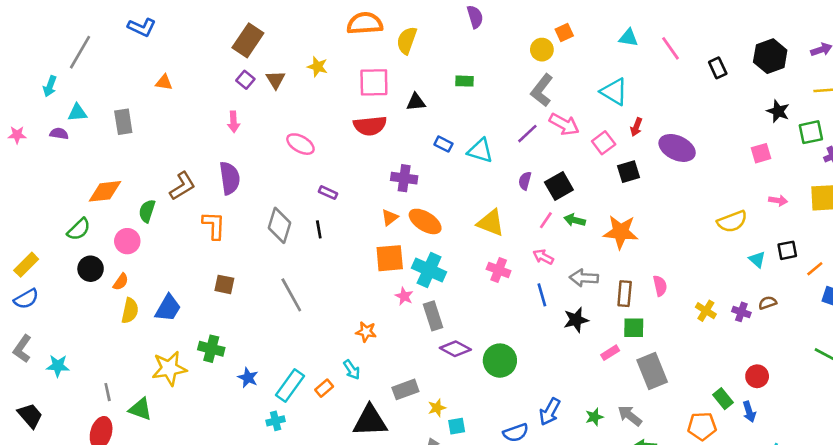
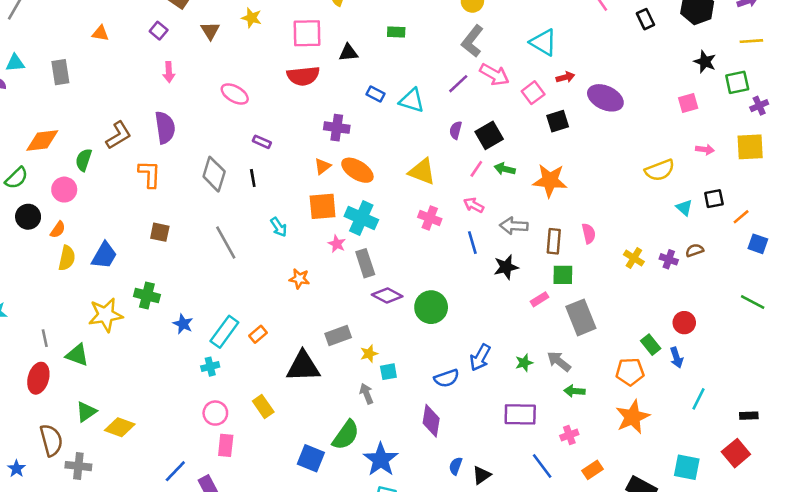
purple square: (245, 80) -> (159, 31), moved
red arrow: (636, 127) -> (565, 77), turned -126
cyan arrow: (352, 370) -> (279, 227), moved

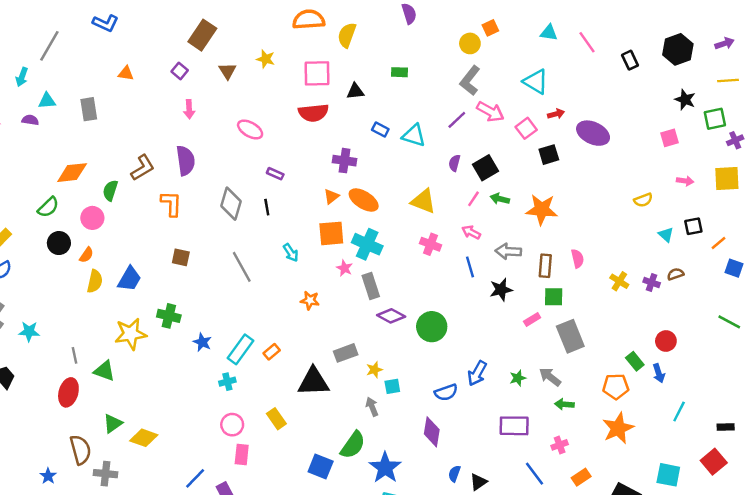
yellow semicircle: (660, 170) -> (643, 200), size x0.7

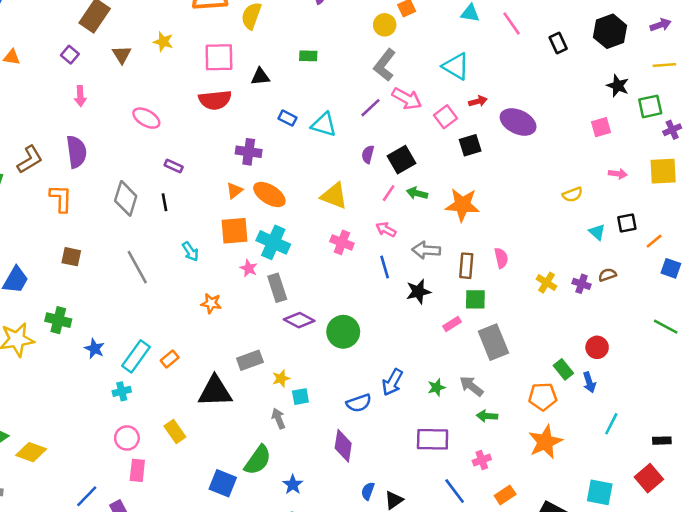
blue star: (385, 468) -> (293, 485), size x0.6

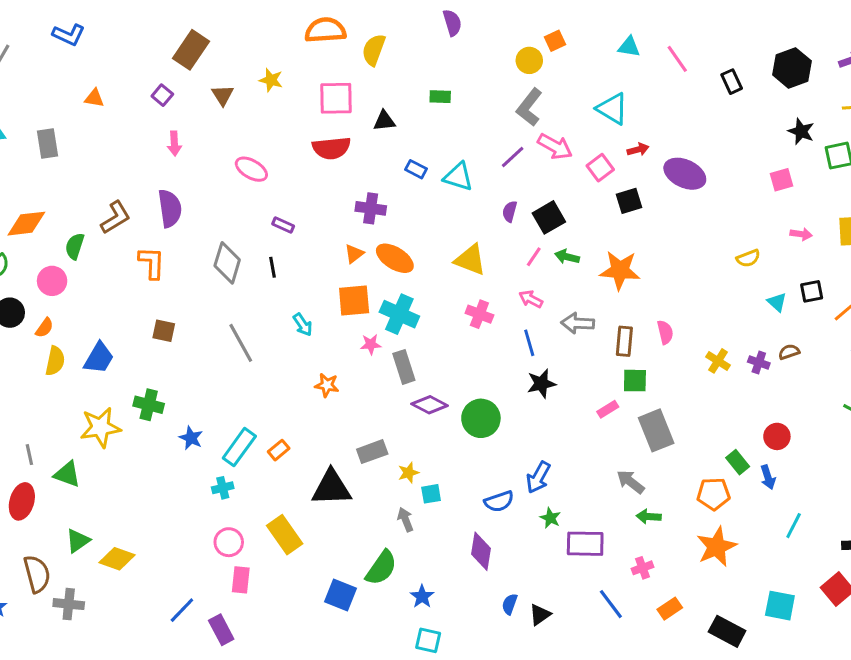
pink star: (249, 268) -> (371, 344), turned -30
black star: (418, 292) -> (541, 384), moved
green star: (436, 387) -> (550, 518), moved, turned -30
yellow rectangle: (175, 431) -> (285, 535), size x1.4

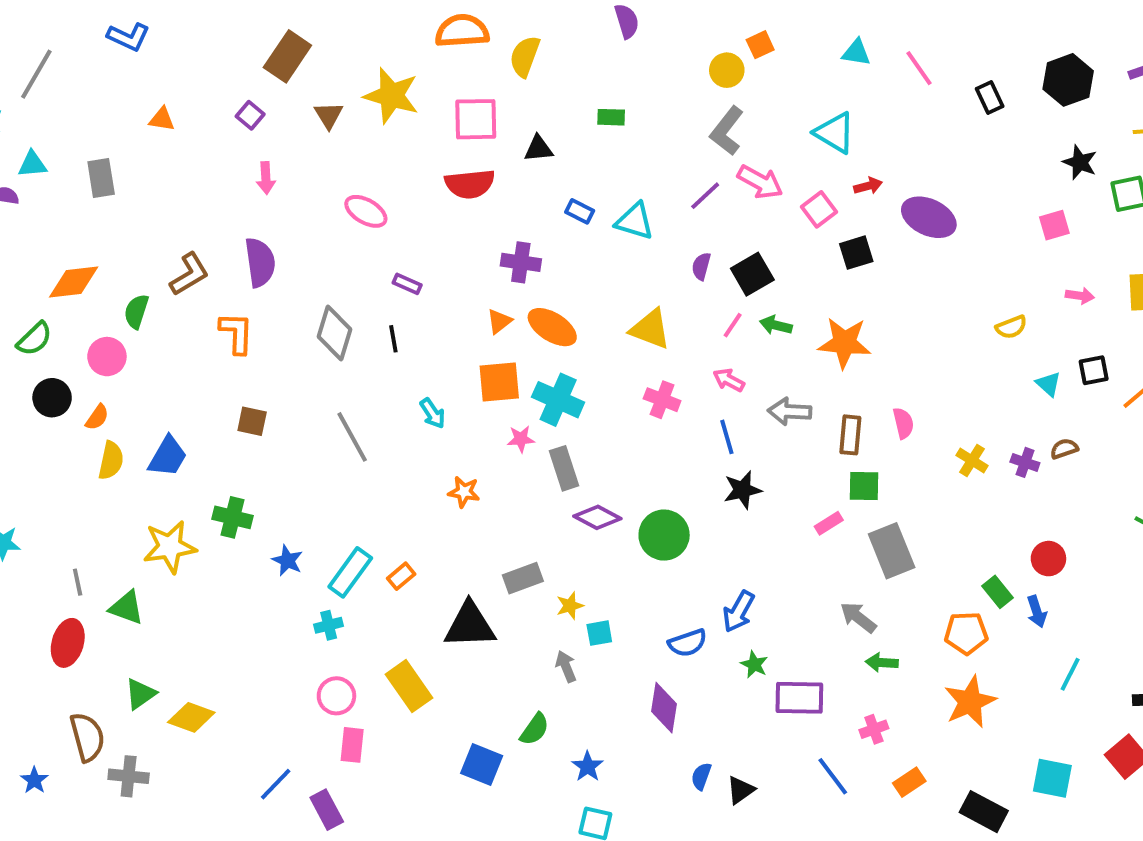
yellow star: (271, 80) -> (391, 96), size x1.8
green semicircle: (381, 568) -> (535, 729), size x0.7

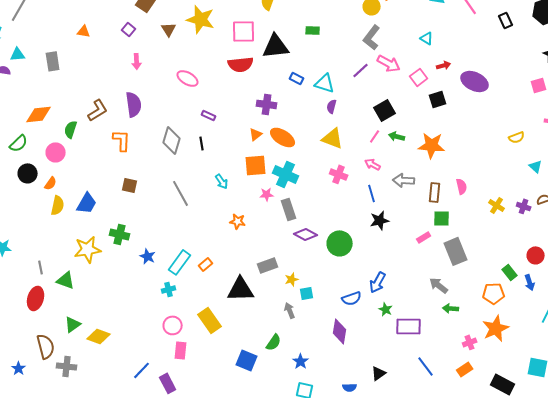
cyan triangle: (835, 133) -> (427, 38), size x0.6
black triangle: (538, 149) -> (276, 46), size x1.8
purple semicircle: (701, 266) -> (332, 106), moved
pink cross: (874, 729) -> (470, 342), moved
blue semicircle: (701, 776) -> (350, 387), moved, turned -112

